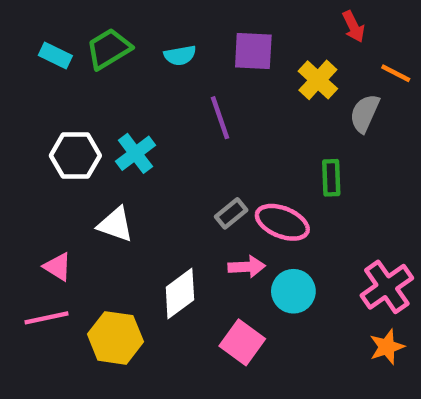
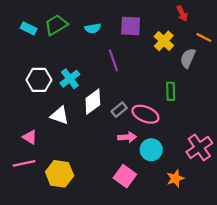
white diamond: (180, 293) -> (93, 102), moved
orange star: (387, 347) -> (175, 178), moved

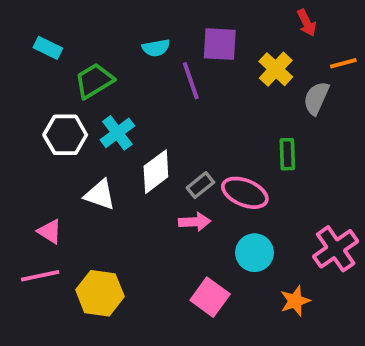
green trapezoid: (56, 25) -> (94, 81), moved
orange line: (204, 37) -> (343, 63), turned -42
purple line: (113, 60) -> (191, 81), moved
pink arrow: (127, 137) -> (195, 222), moved

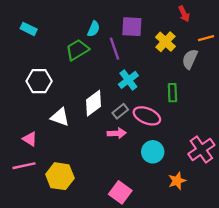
cyan semicircle: (156, 48) -> (94, 29), turned -56
green trapezoid: (94, 81) -> (77, 50), moved
cyan cross: (117, 133) -> (128, 80), moved
pink square: (210, 297) -> (120, 192), moved

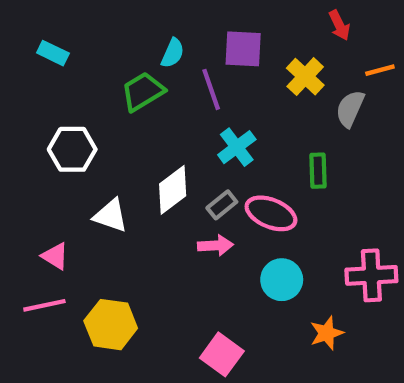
pink cross: (201, 149) -> (371, 275), turned 32

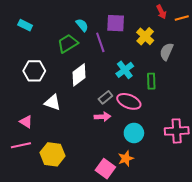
cyan semicircle: (173, 53) -> (82, 25), turned -64
orange line: (380, 70) -> (182, 18), moved
cyan cross: (237, 147) -> (125, 70), moved
white diamond: (173, 190) -> (79, 75), moved
orange star: (327, 333) -> (126, 158), moved

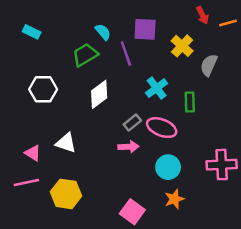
white triangle: (53, 102) -> (66, 143), moved
orange star: (126, 158) -> (174, 199), moved

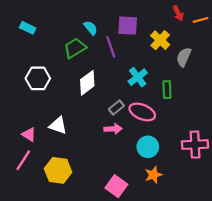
pink line: (26, 182) -> (23, 160), turned -45

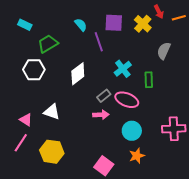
yellow cross: (160, 40) -> (143, 24), moved
green trapezoid: (75, 48) -> (48, 44), moved

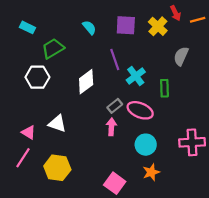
purple line: (99, 42) -> (115, 59), moved
pink arrow: (101, 115) -> (111, 127), turned -84

